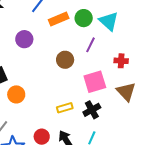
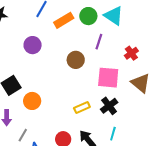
red cross: (121, 61) -> (131, 53), turned -32
pink square: (95, 82) -> (108, 78), turned 30

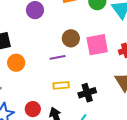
purple line: (99, 42) -> (58, 57), moved, turned 42
pink square: (108, 78) -> (97, 45), moved, turned -35

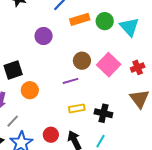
pink square: (97, 45) -> (109, 65), turned -30
black cross: (87, 93) -> (103, 113), turned 36

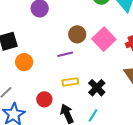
black cross: (103, 113) -> (97, 88), turned 30
red circle: (51, 135) -> (44, 99), moved

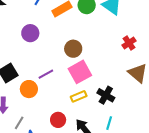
pink square: (104, 39) -> (80, 72), moved, turned 30
purple line: (65, 54) -> (46, 74), moved

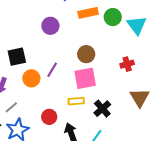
red cross: (129, 43) -> (127, 64), moved
purple line: (46, 74) -> (52, 70), turned -49

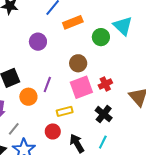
green circle: (113, 17) -> (101, 37), moved
red cross: (127, 64) -> (105, 84), moved
yellow rectangle: (76, 101) -> (65, 111), moved

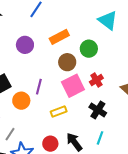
orange rectangle: (73, 22) -> (59, 37), moved
green circle: (101, 37) -> (89, 49), moved
red circle: (53, 131) -> (50, 144), moved

